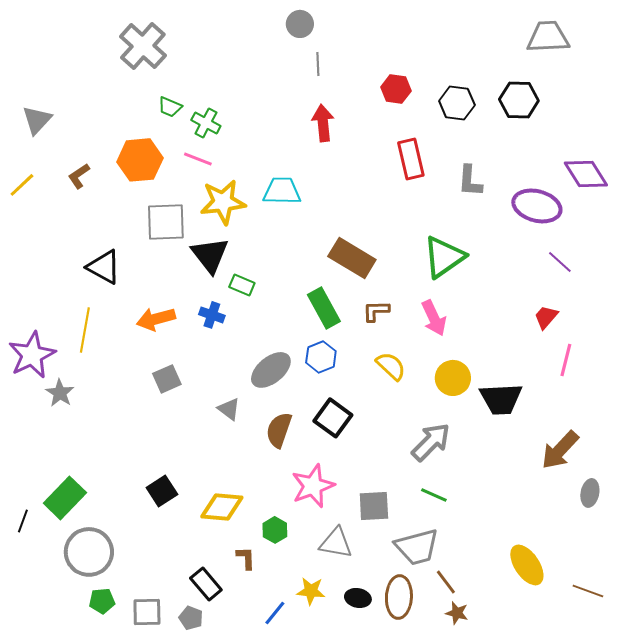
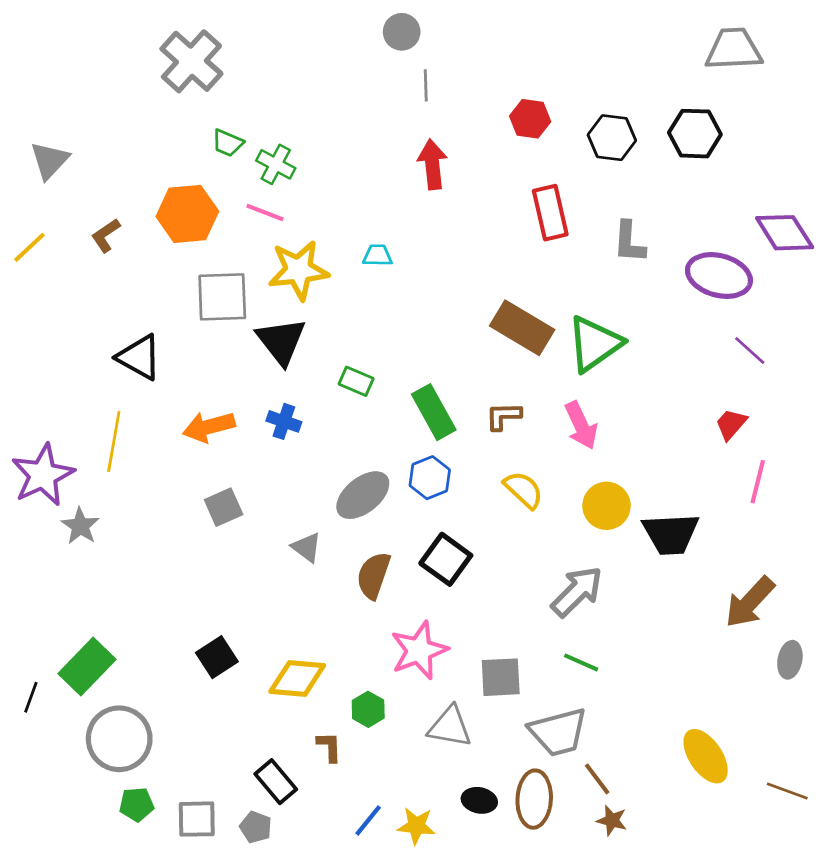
cyan trapezoid: (282, 191) -> (378, 255), size x0.6
brown rectangle: (352, 258) -> (522, 328), moved
green rectangle: (242, 285) -> (356, 381), moved
yellow star: (311, 591) -> (416, 826), moved

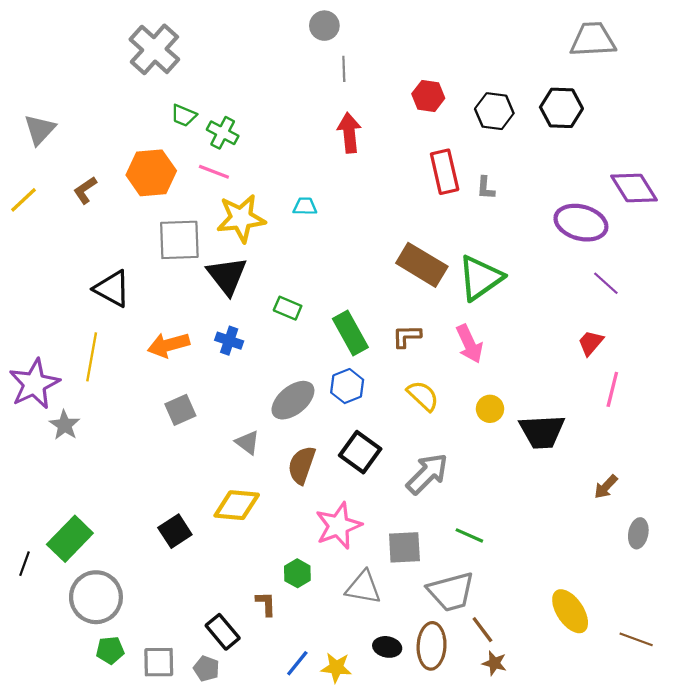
gray L-shape: (629, 242) -> (486, 188), moved, size x0.7
yellow circle: (606, 506) -> (490, 409), size x0.7
gray arrow: (577, 591) -> (427, 474), moved
brown arrow: (750, 602) -> (606, 487), size x0.6
yellow diamond: (297, 679) -> (237, 505), moved

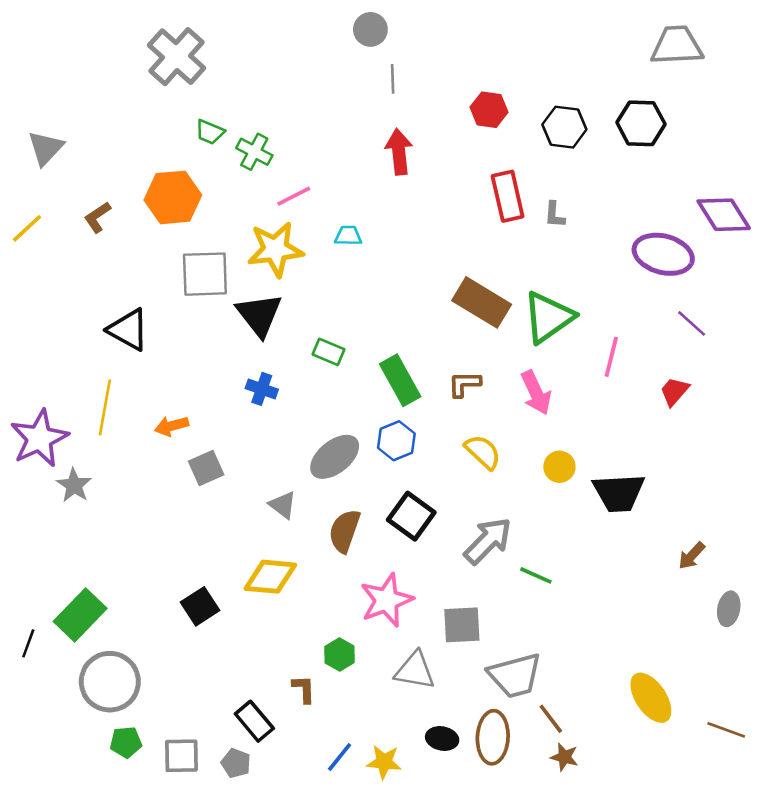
pink line: (214, 172) -> (294, 196), moved, turned -48
orange arrow: (168, 345) -> (172, 426), moved, size x0.7
pink line: (612, 389) -> (611, 357), moved
green line: (469, 535) -> (536, 575), moved

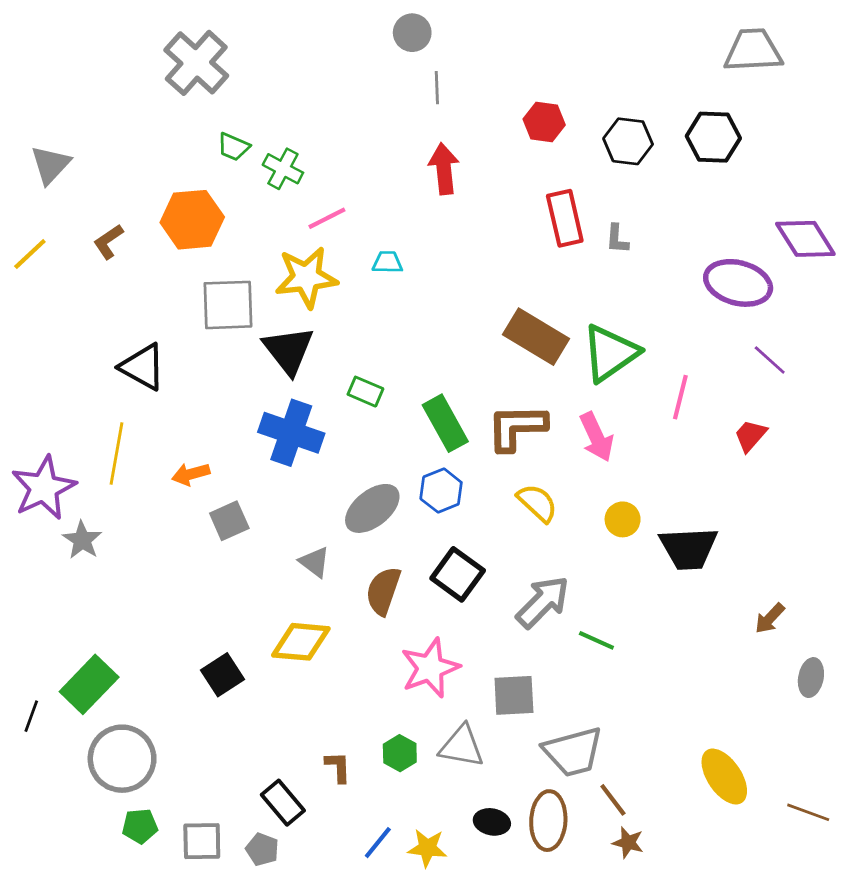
brown L-shape: (464, 384) -> (517, 427), size x1.6
blue cross: (262, 389) -> (291, 433), size x1.8
green hexagon: (340, 655) -> (400, 753), moved

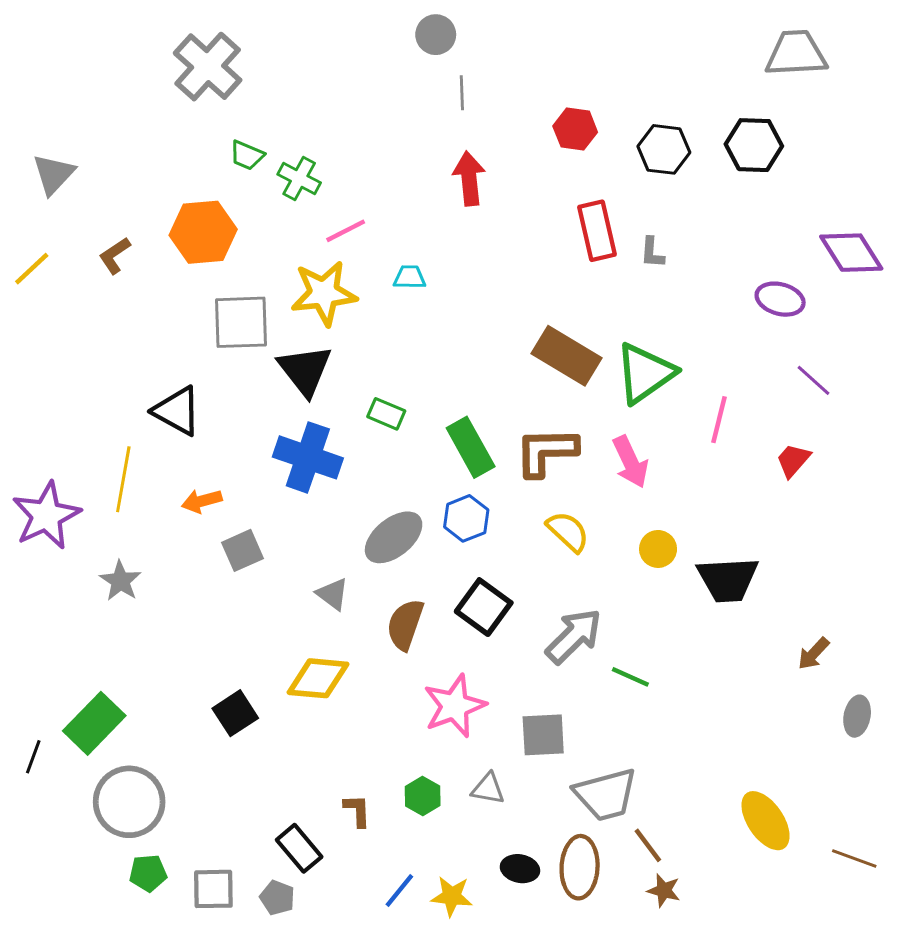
purple ellipse: (738, 283) -> (780, 299), size x0.7
black triangle: (143, 367) -> (177, 411), moved
gray star: (82, 540) -> (120, 581), moved
gray triangle: (462, 746) -> (488, 789), size x0.7

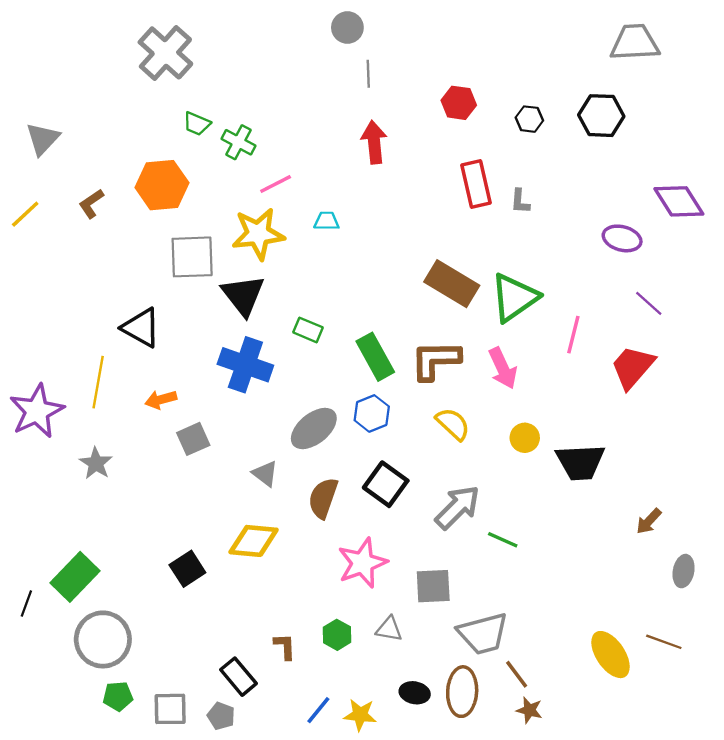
black hexagon: (664, 149) -> (529, 119), size x0.7
red trapezoid: (793, 460) -> (633, 367), size x1.6
brown line: (854, 858) -> (664, 642), moved

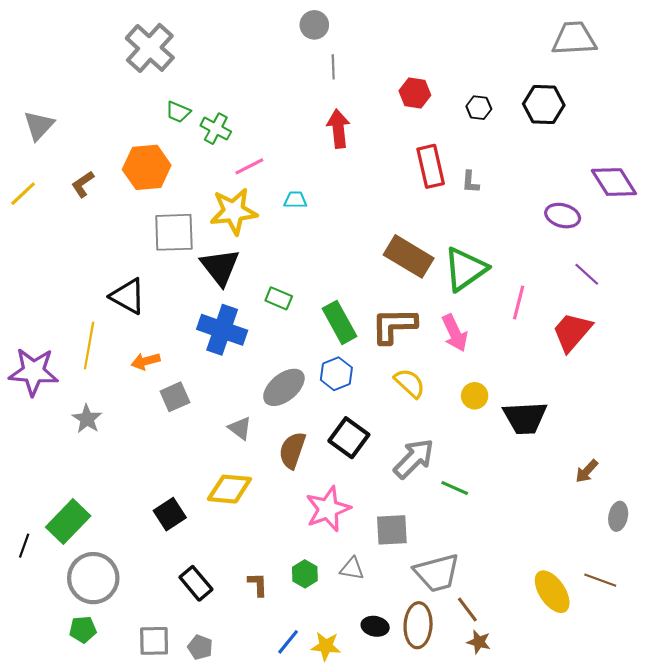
purple star: (37, 411) -> (34, 372), turned 30
black rectangle: (238, 677) -> (196, 583), moved
green pentagon: (118, 696) -> (83, 629), moved

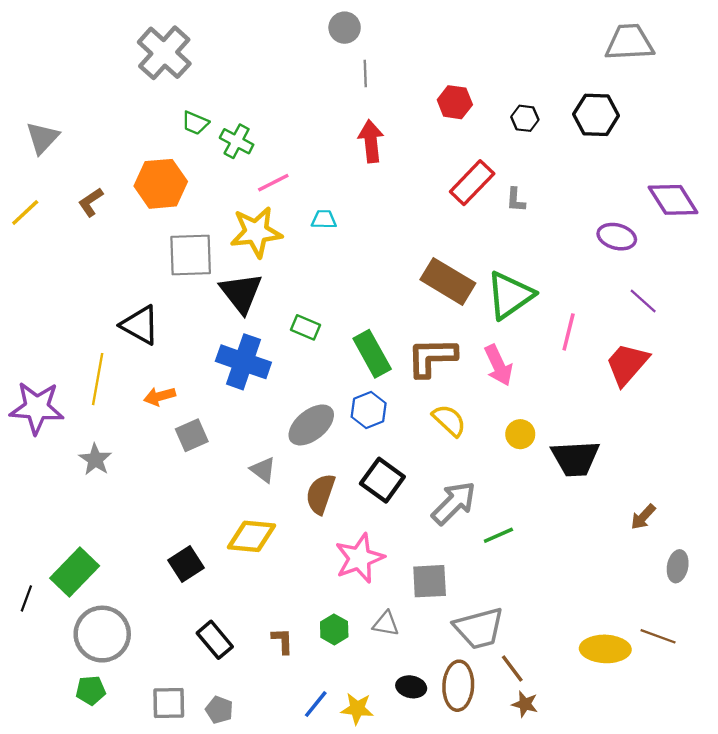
red rectangle: (431, 166) -> (472, 183), turned 57
green line: (455, 488) -> (498, 535), turned -48
yellow ellipse: (552, 592) -> (605, 649), turned -54

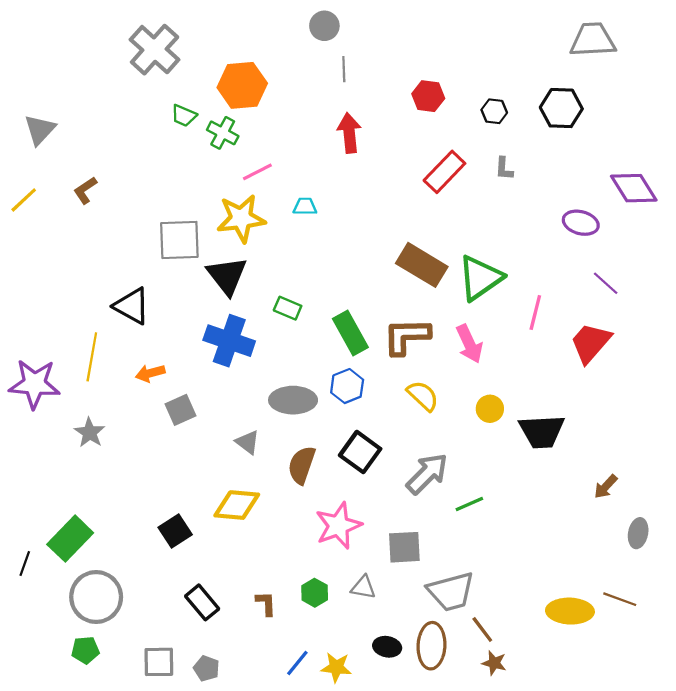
orange hexagon: (161, 184) -> (242, 85), moved
gray L-shape: (516, 200) -> (504, 169), moved
gray ellipse: (311, 425) -> (293, 400), turned 39

